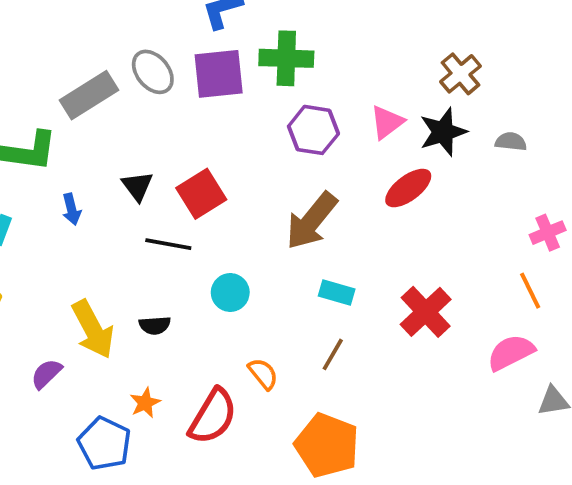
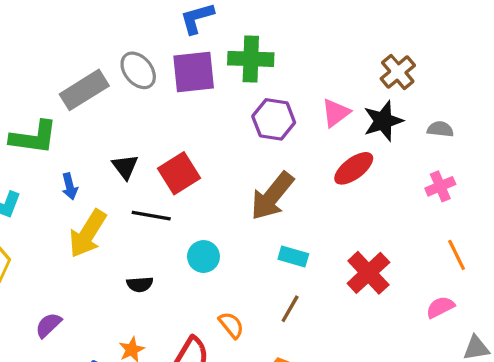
pink cross: (548, 233) -> (440, 186), moved
yellow arrow: (93, 329) -> (88, 234), moved, turned 60
pink semicircle: (511, 352) -> (440, 307), size x0.7

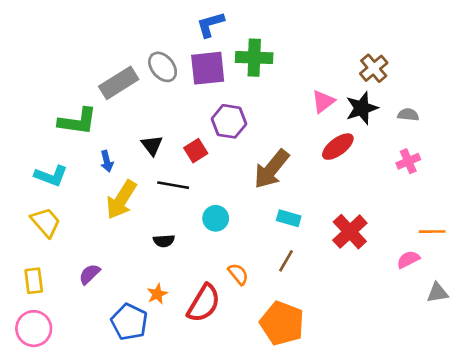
purple hexagon: (274, 119) -> (229, 121), moved
red square: (179, 173) -> (196, 151), size x0.7
orange line: (457, 255) -> (432, 232), moved, turned -65

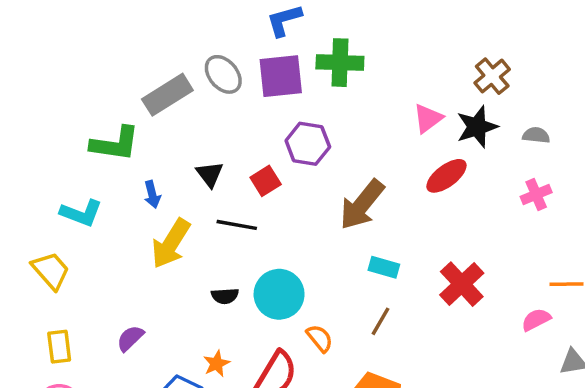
cyan circle: (216, 218) -> (279, 294), moved, size x1.5
yellow trapezoid: (46, 222) -> (51, 271), moved

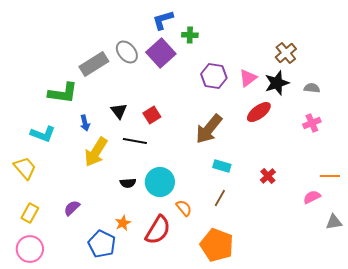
green cross: (340, 63) -> (190, 35), moved, size x0.6
purple square: (281, 76) -> (161, 53), turned -36
purple hexagon: (308, 144) -> (214, 76), moved
red cross: (462, 284) -> (268, 176), size x0.6
yellow rectangle: (59, 347) -> (30, 213), turned 36

